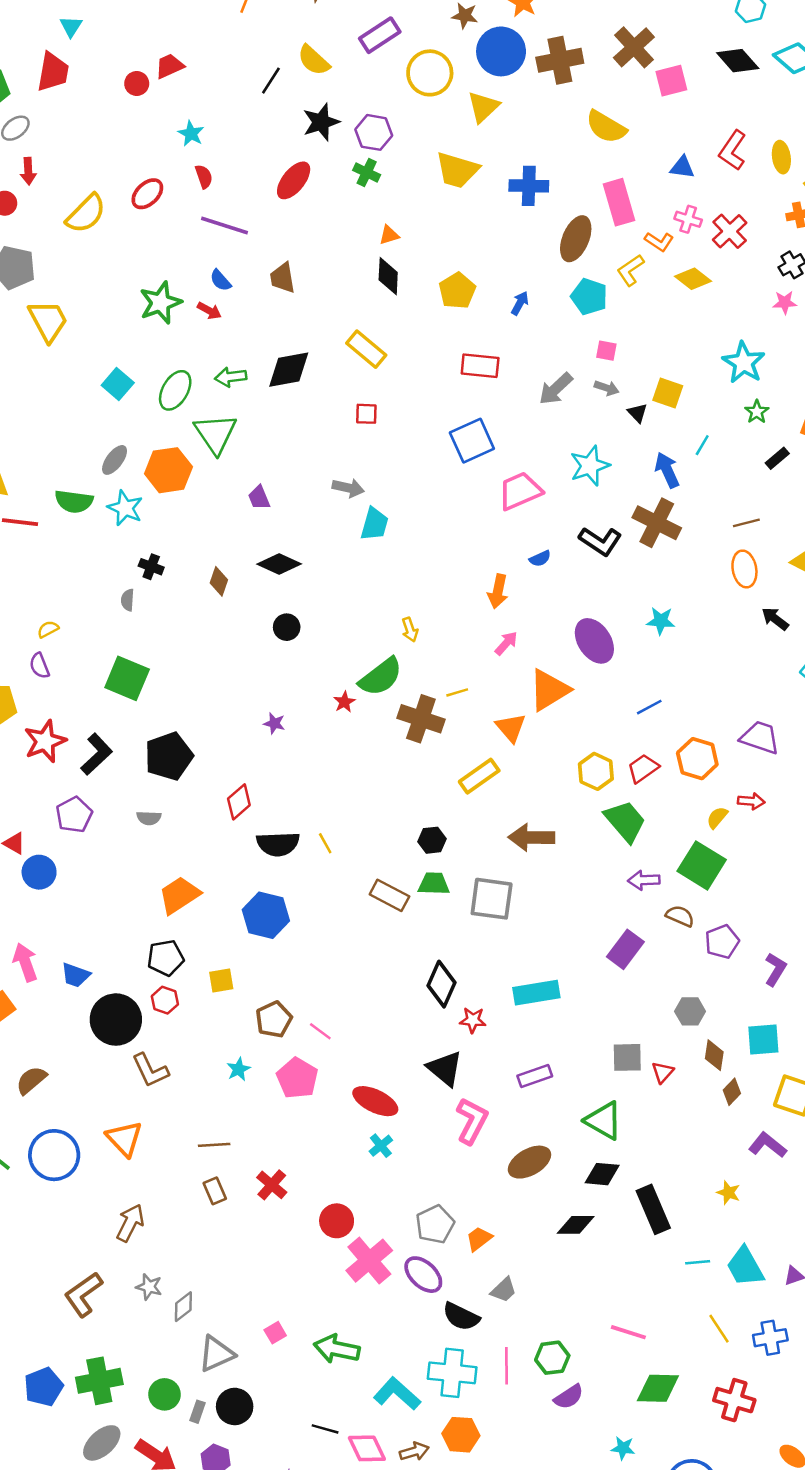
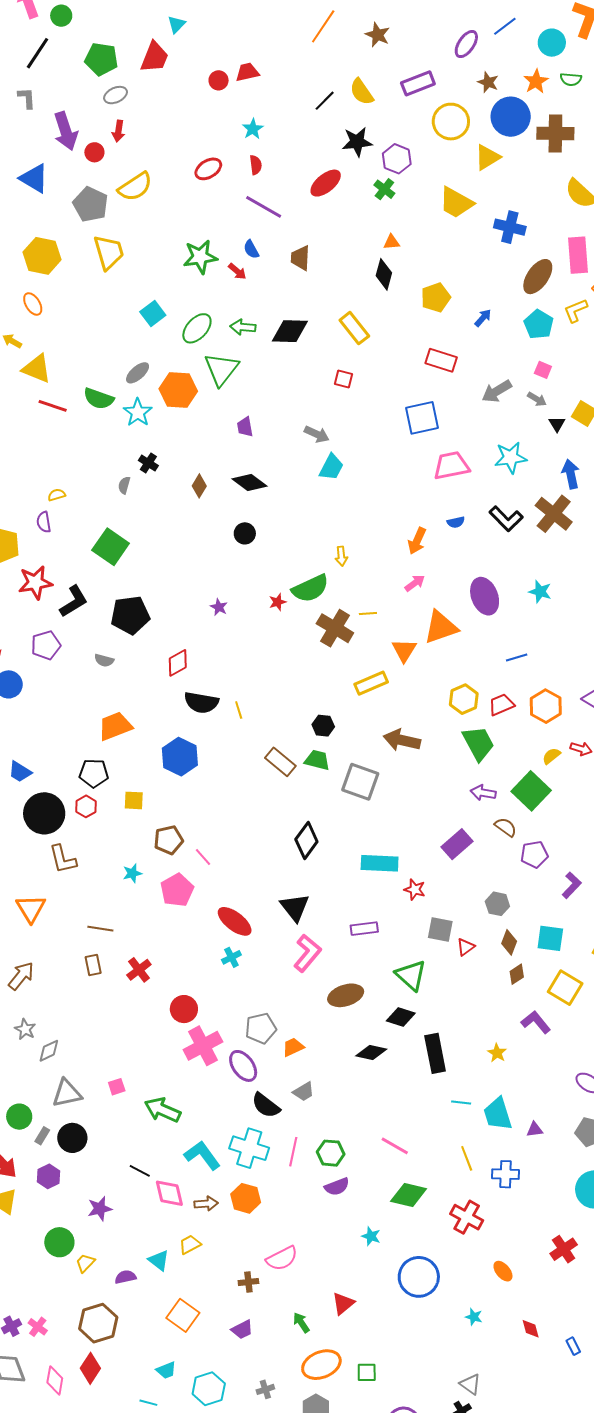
yellow semicircle: (86, 214) -> (135, 187), moved
red star: (473, 1020) -> (415, 890), moved

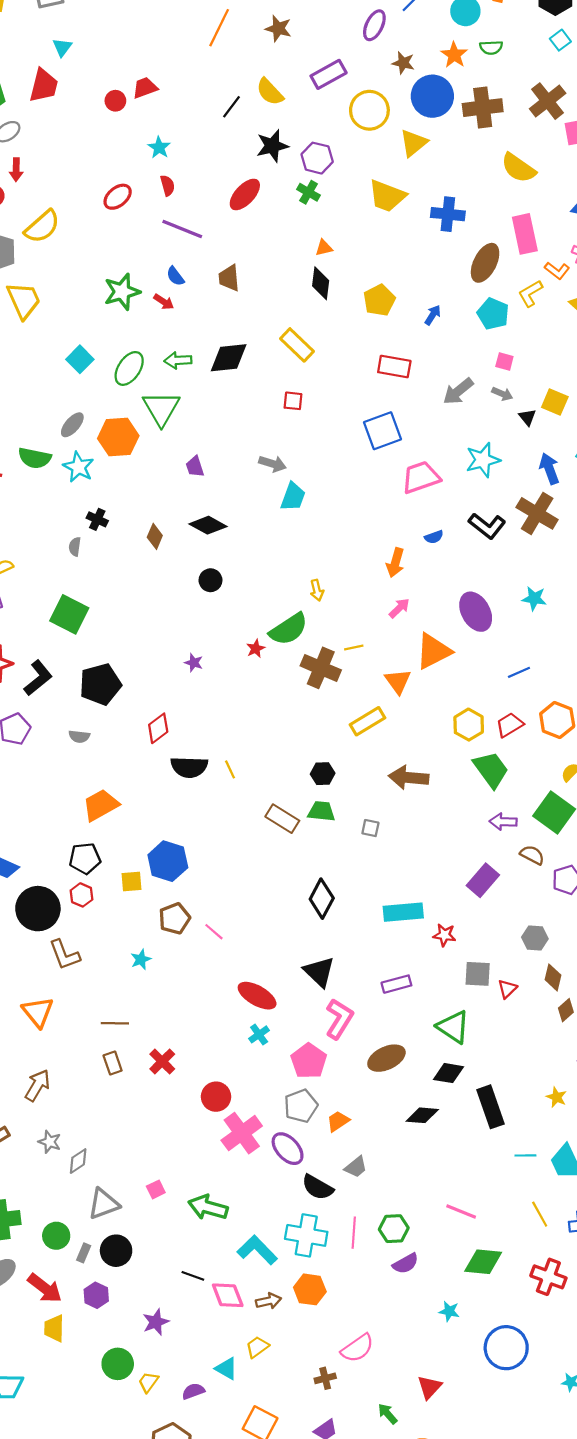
blue hexagon: (180, 757) -> (168, 861), moved
gray square: (360, 782) -> (370, 828), size x0.5
pink pentagon: (177, 890) -> (309, 1061), moved

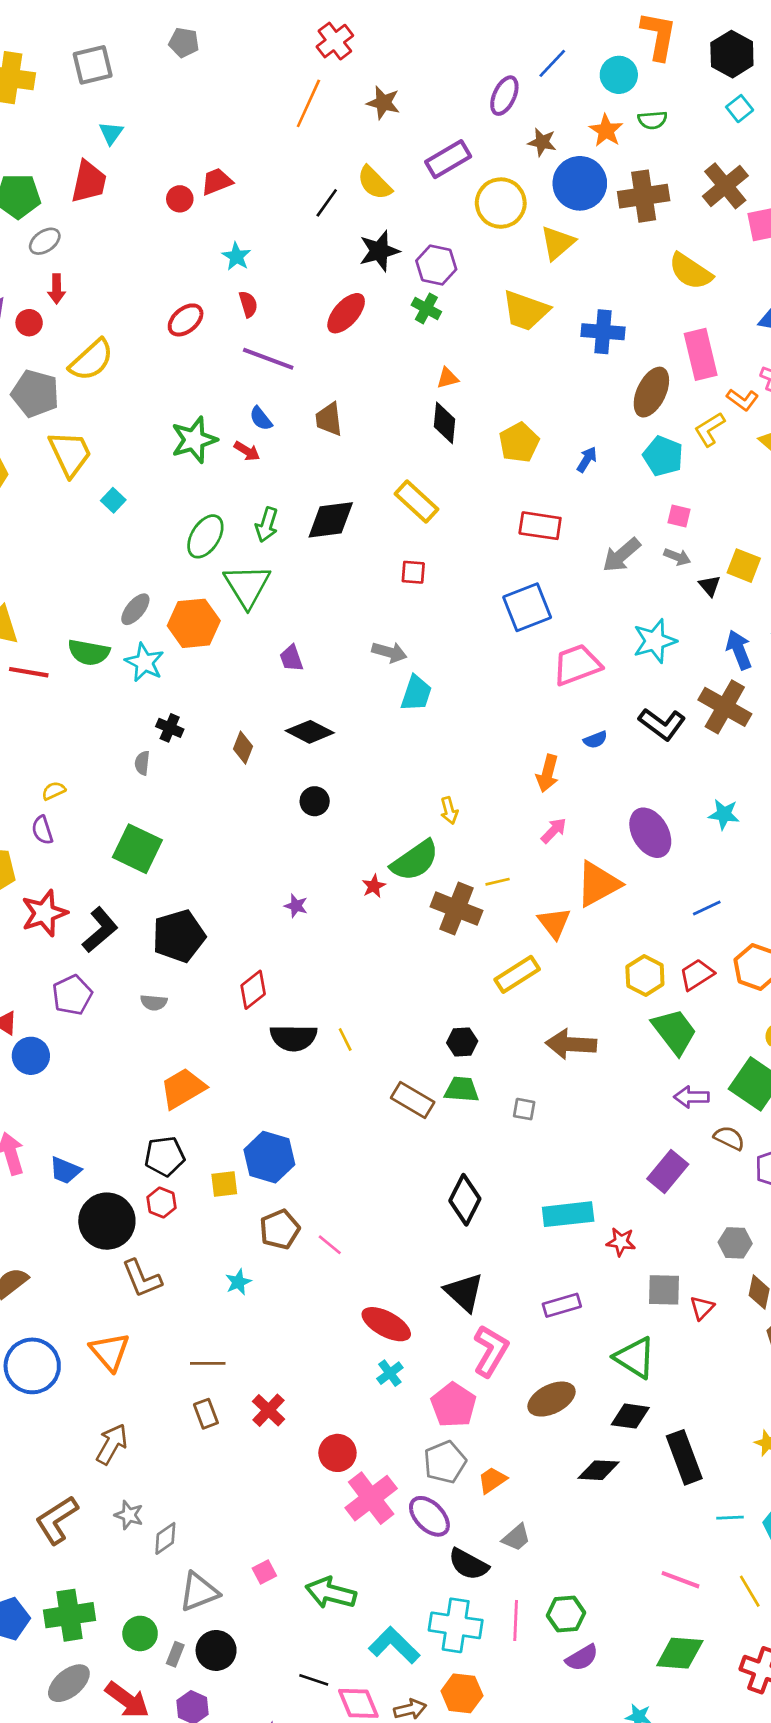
cyan square: (80, 359) -> (113, 500), moved, size x0.7
green arrow: (178, 360) -> (267, 525), turned -68
pink line: (461, 1211) -> (681, 1580), moved

